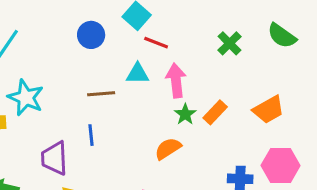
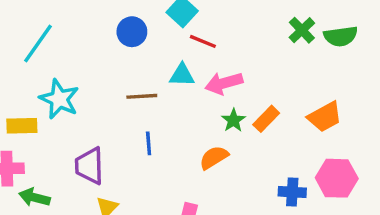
green semicircle: (282, 36) -> (341, 36), turned -44
green cross: (229, 43) -> (302, 30), moved
pink arrow: (176, 81) -> (224, 83), turned -100
blue line: (91, 135) -> (149, 143), moved

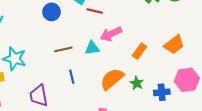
cyan triangle: (182, 75) -> (92, 48), moved
green star: (233, 120) -> (137, 83), moved
orange semicircle: (214, 158) -> (112, 79), size x1.4

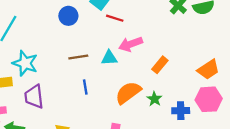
orange trapezoid: (174, 45) -> (208, 69), moved
purple trapezoid: (39, 96) -> (34, 97), moved

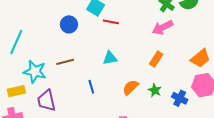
pink arrow: (131, 44) -> (163, 27), moved
brown line: (78, 57) -> (65, 62), moved
orange semicircle: (128, 93) -> (131, 87), size x0.7
blue cross: (181, 111) -> (180, 98), turned 35

